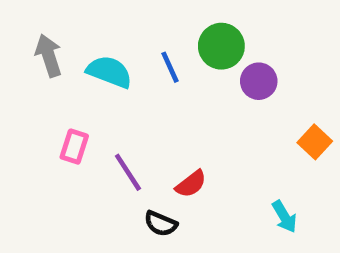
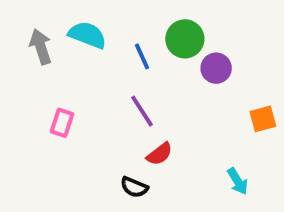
cyan semicircle: (109, 72) -> (87, 35), moved
orange square: (315, 142) -> (263, 119), turned 32
purple line: (128, 172) -> (142, 111), moved

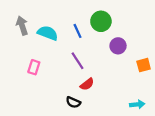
cyan semicircle: (87, 35) -> (48, 33), moved
purple circle: (216, 68) -> (118, 46), moved
cyan arrow: (238, 181) -> (137, 104), moved, turned -64

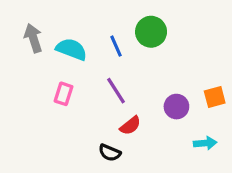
purple circle: (118, 46) -> (176, 107), moved
pink rectangle: (34, 67) -> (63, 94), moved
cyan arrow: (137, 104) -> (205, 143), moved

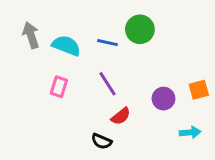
blue line: (116, 46) -> (108, 43), turned -54

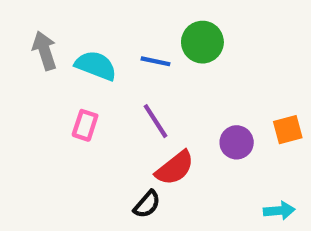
red semicircle: (121, 116) -> (175, 168), size x1.4
cyan arrow: (190, 132) -> (279, 211), moved
black semicircle: (102, 141) -> (147, 204), turned -72

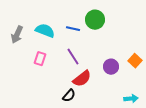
gray arrow: (45, 51) -> (17, 35), moved, turned -138
orange square: (288, 130) -> (135, 61), turned -32

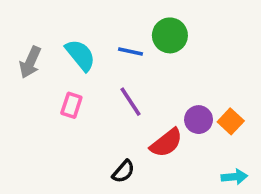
cyan semicircle: (45, 31) -> (80, 55), turned 30
orange square: (135, 61) -> (231, 121), moved
red semicircle: (82, 79) -> (166, 143), moved

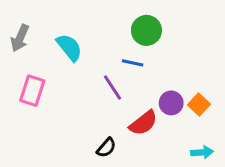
blue line: (130, 52) -> (133, 63), moved
gray arrow: (30, 62) -> (20, 38), moved
pink rectangle: (71, 105) -> (32, 91), moved, size x1.4

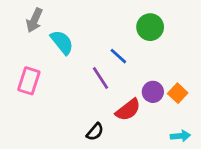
green circle: (146, 30) -> (150, 27), moved
gray arrow: (20, 38) -> (34, 20), moved
blue line: (133, 63) -> (118, 56), turned 30

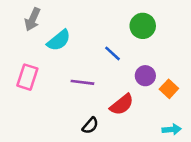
cyan semicircle: (62, 42) -> (59, 40), turned 90
purple line: (100, 78) -> (82, 82), moved, turned -50
purple circle: (153, 92) -> (145, 76), moved

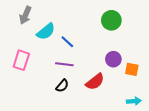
blue line: (113, 53) -> (67, 42), moved
orange square: (169, 89) -> (132, 69), turned -32
black semicircle: (90, 126) -> (62, 86), moved

